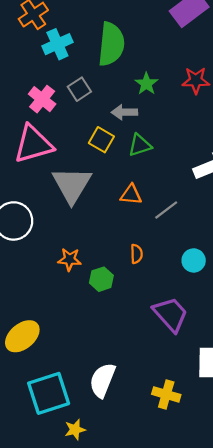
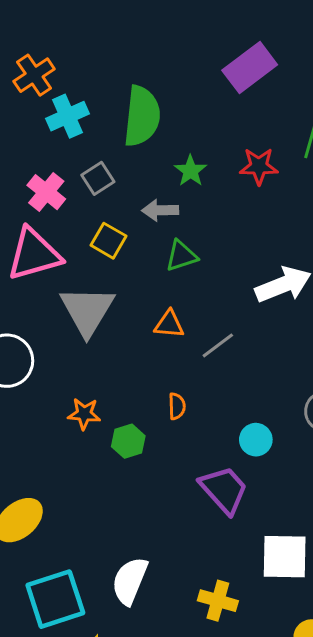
yellow square: (101, 140) -> (108, 241), moved
cyan circle: (194, 260) -> (256, 440), moved

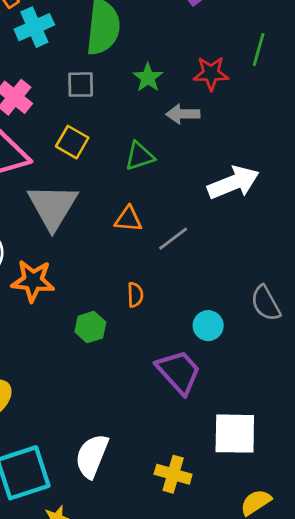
gray square: (98, 178) -> (81, 85), moved, turned 32
gray arrow: (160, 210) -> (183, 114), moved
orange star: (84, 414) -> (33, 281), moved, size x1.4

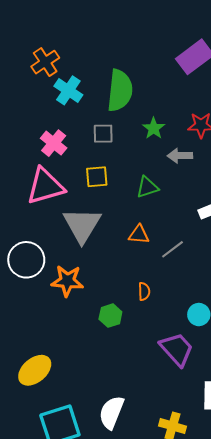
cyan cross: (34, 27) -> (68, 90), turned -32
yellow square: (72, 142) -> (97, 177), turned -35

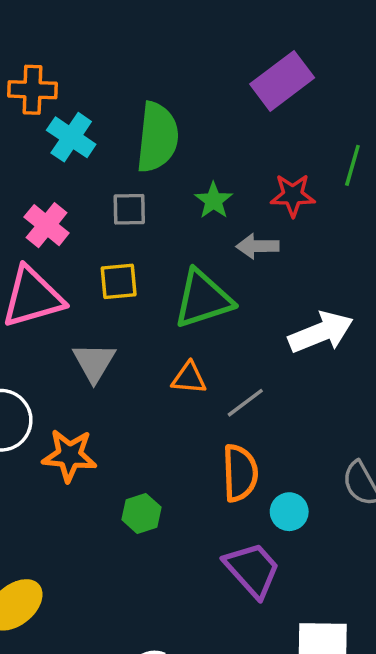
orange cross: (45, 62) -> (32, 90), turned 36
green triangle: (147, 187) -> (203, 299), size x1.6
gray triangle: (82, 225) -> (94, 362), size x0.7
orange semicircle: (144, 291) -> (240, 473), moved, size x1.8

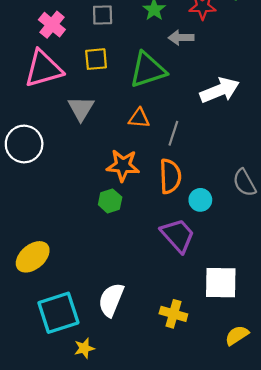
gray line: (245, 403) -> (173, 133), turned -35
orange star: (69, 455) -> (123, 165), moved

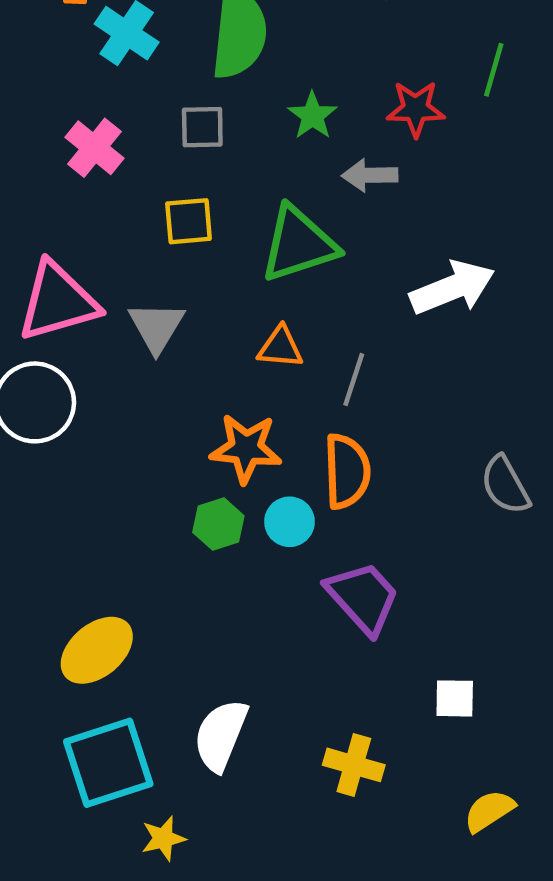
pink triangle: (43, 69) -> (58, 301), moved
cyan circle: (200, 200) -> (290, 522), moved
yellow ellipse: (33, 257) -> (97, 650), moved
white square: (221, 283) -> (455, 698), size x0.6

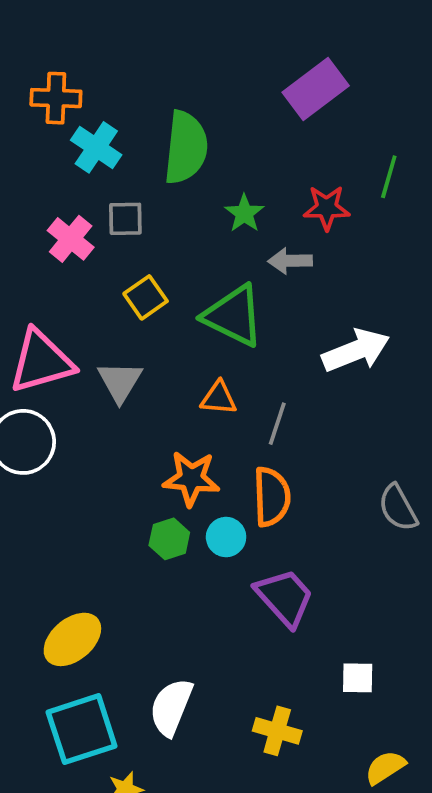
gray square: (202, 127) -> (125, 219), moved
yellow square: (189, 221) -> (146, 297), turned -30
green triangle: (299, 244) -> (233, 316), turned 44

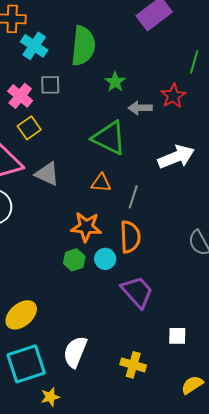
red star: (327, 208) -> (173, 96), moved, turned -30
yellow square: (146, 297) -> (29, 128), moved
gray triangle: (120, 382) -> (47, 174), turned -36

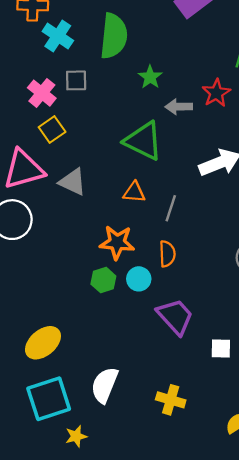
orange semicircle: (130, 237) -> (167, 254), size x0.7
white square: (177, 336) -> (221, 348), moved

